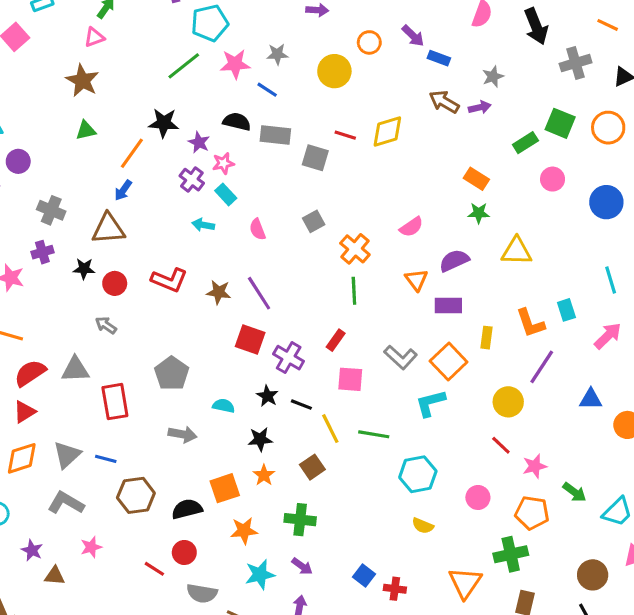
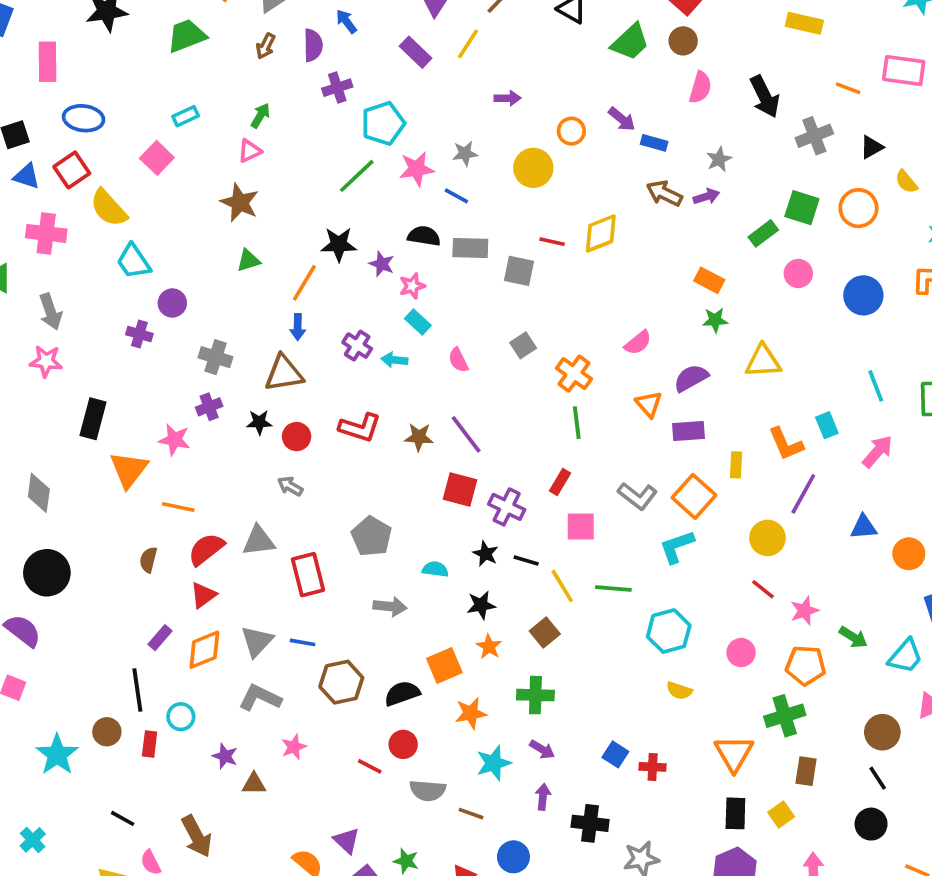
purple cross: (192, 180) -> (357, 346), moved
blue arrow: (123, 190) -> (298, 327), turned -30

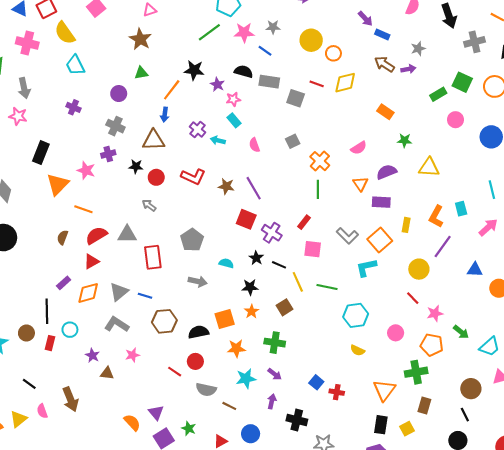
orange circle: (571, 131) -> (333, 53), moved
orange rectangle: (709, 280) -> (385, 112), moved
purple circle: (172, 303) -> (119, 94), moved
orange L-shape: (786, 444) -> (436, 216), turned 45

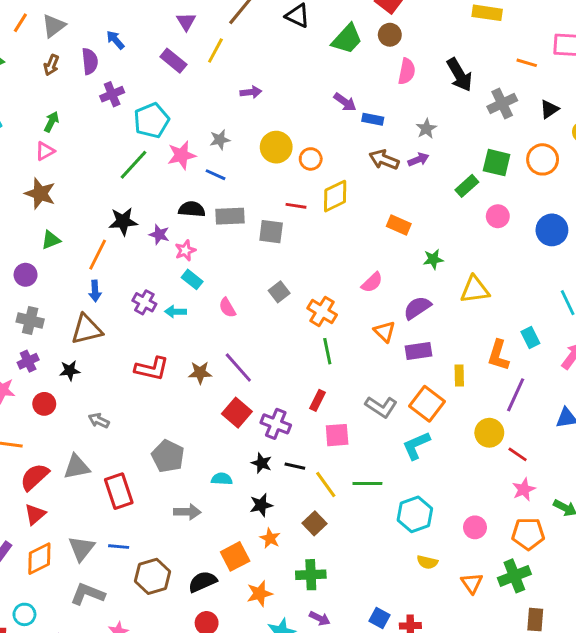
red circle: (156, 177) -> (44, 404), moved
red square: (246, 219) -> (237, 413), turned 30
red line: (413, 298) -> (518, 454), moved
orange triangle: (384, 390) -> (472, 583), moved, size x0.7

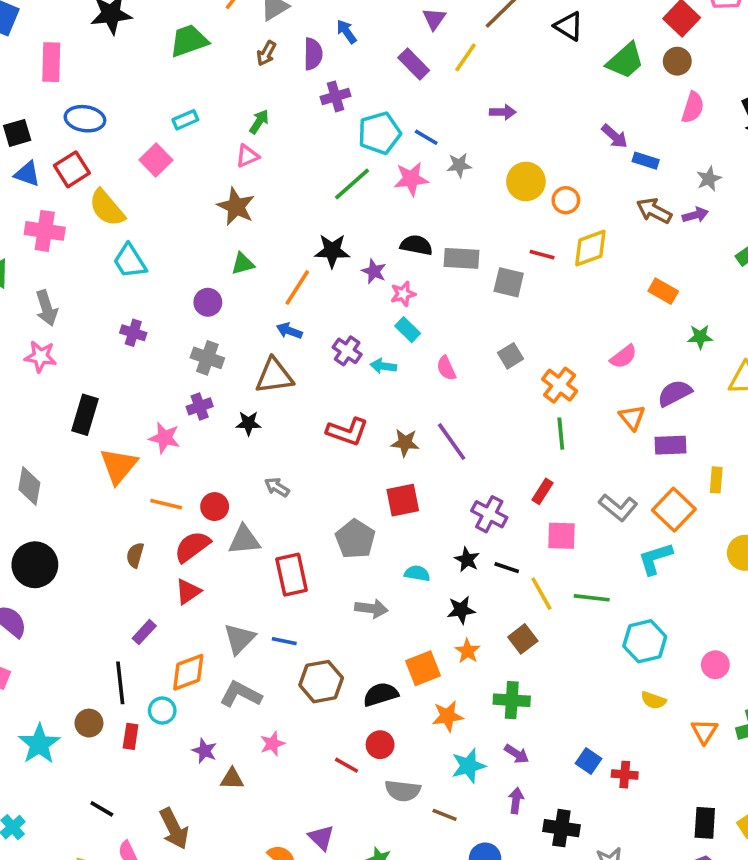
blue line: (216, 175) -> (426, 137), moved
blue arrow: (95, 291) -> (289, 331), turned 108
red circle: (44, 404) -> (215, 507), moved
red square: (237, 413) -> (403, 500), moved, turned 32
orange diamond: (39, 559) -> (188, 672), moved

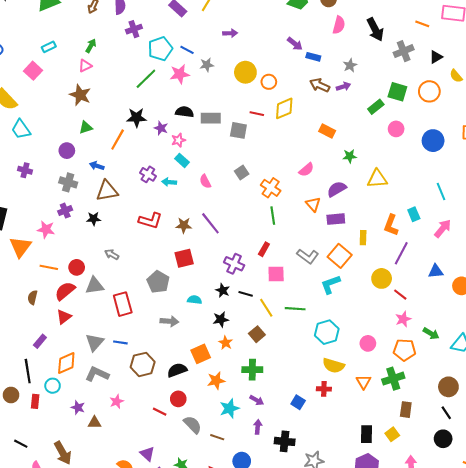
blue arrow: (289, 331) -> (97, 166), moved
yellow semicircle: (653, 700) -> (333, 366), size x1.5
red cross: (625, 775) -> (324, 389), moved
gray semicircle: (403, 791) -> (193, 425), turned -138

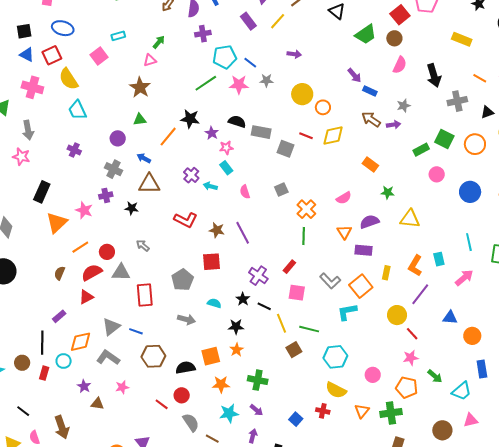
orange line: (49, 267) -> (80, 247), turned -54
brown square: (257, 334) -> (294, 350), moved

